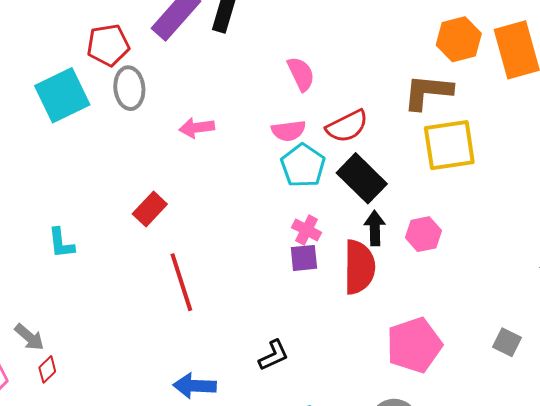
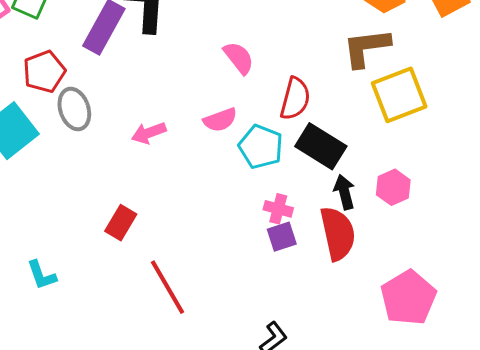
red semicircle: (347, 126) -> (295, 99), turned -36
pink semicircle: (289, 131) -> (220, 120), moved

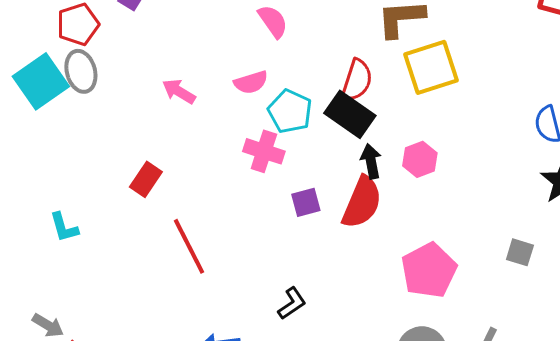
red semicircle: (295, 99) -> (357, 80), moved
gray ellipse: (74, 109) -> (81, 71), moved
pink arrow: (149, 133) -> (179, 91), turned 48
pink cross: (278, 209) -> (264, 151), moved, size x1.4
red semicircle: (338, 234) -> (362, 202), turned 32

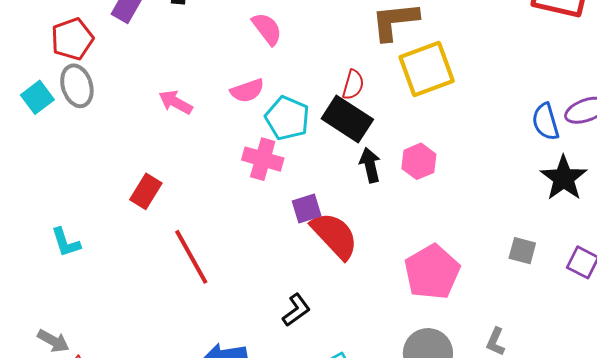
red semicircle: (357, 80) -> (353, 85), size x0.7
cyan square: (41, 81) -> (37, 97), size x0.6
red semicircle: (362, 202) -> (335, 235), moved, turned -64

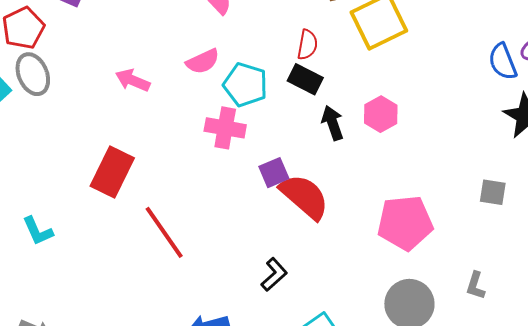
black rectangle: (347, 119) -> (305, 79), size x0.7
red rectangle: (146, 191) -> (112, 172), size x1.4
pink pentagon: (432, 272) -> (405, 223), turned 30

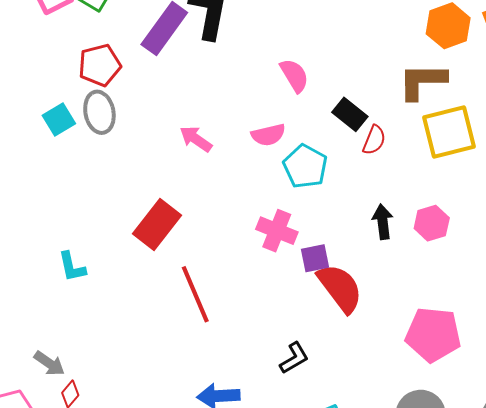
black rectangle: (305, 79) -> (350, 114), moved
pink cross: (225, 128) -> (277, 231), moved

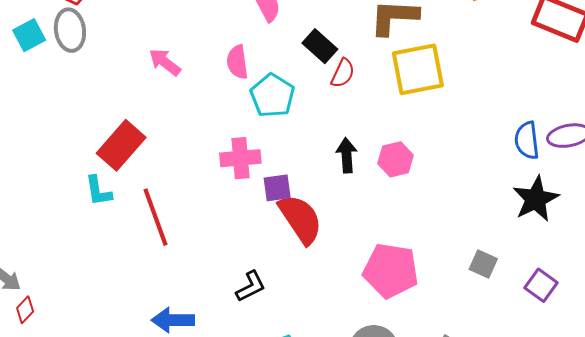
pink semicircle: (268, 135) -> (237, 62), turned 92
pink cross: (277, 231) -> (240, 158), turned -30
cyan L-shape: (72, 267) -> (98, 191), moved

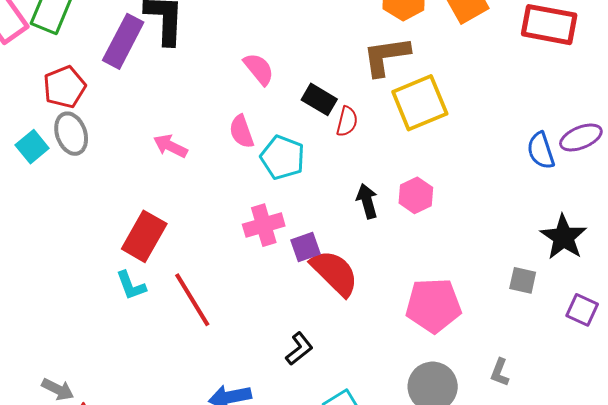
black star: (536, 199) -> (564, 237), moved
purple square: (541, 285) -> (582, 310), moved

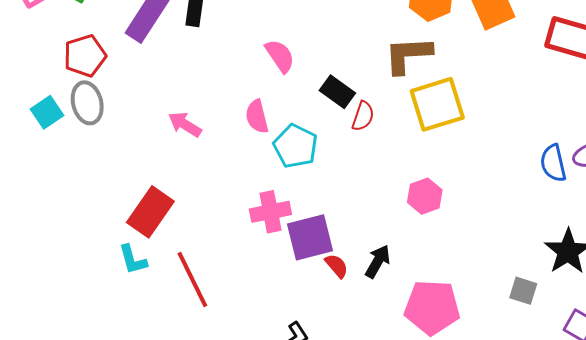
black arrow: (367, 201) -> (378, 261), moved, turned 40
purple square: (306, 247) -> (310, 237), size x1.6
red semicircle: (335, 273) -> (337, 266), size x0.5

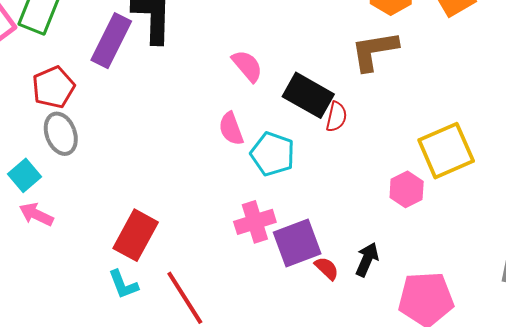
black rectangle: (337, 92) -> (308, 95), size x1.4
yellow square: (437, 104) -> (446, 151), moved
cyan square: (47, 112) -> (25, 175), moved
pink arrow: (185, 124) -> (36, 214), moved

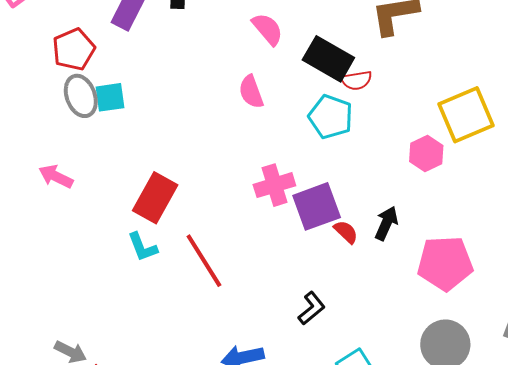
red semicircle: (336, 117) -> (356, 80), turned 68
cyan pentagon: (273, 154) -> (331, 117), moved
cyan square: (25, 175) -> (110, 97), moved, turned 32

